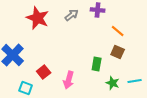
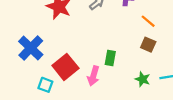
green rectangle: (97, 64) -> (110, 58), moved
red square: (44, 72) -> (65, 67), size x1.6

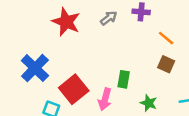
green star: (143, 79) -> (149, 103), moved

